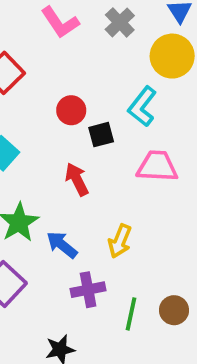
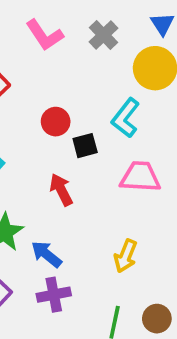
yellow arrow: (120, 241) -> (126, 256), moved
purple cross: (88, 290) -> (54, 295), moved

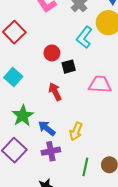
cyan L-shape: (126, 118) -> (84, 37), moved
yellow arrow: (126, 256) -> (76, 131), moved

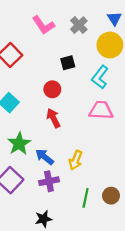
cyan L-shape: (84, 37) -> (100, 77), moved
red circle: (52, 53) -> (52, 89), moved
black square: (69, 67) -> (68, 63), moved

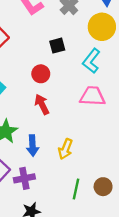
blue arrow: (45, 157) -> (33, 146), turned -132
purple cross: (49, 181) -> (24, 178), moved

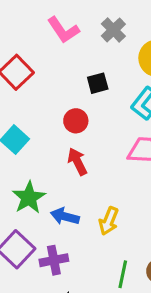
blue arrow: (33, 146) -> (65, 216), turned 108

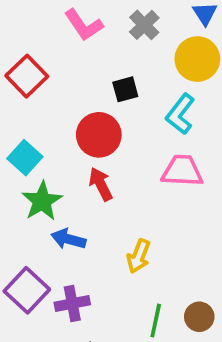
red circle: (76, 121) -> (99, 135), size x1.5
green star: (29, 198) -> (42, 201), moved
blue arrow: (65, 216) -> (68, 239), moved

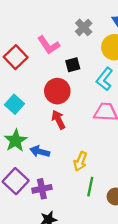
pink L-shape: (84, 25) -> (49, 45), moved
green star: (42, 201) -> (16, 141), moved
green line: (156, 321) -> (90, 187), moved

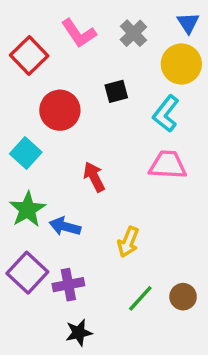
pink L-shape: (49, 45) -> (79, 33), moved
red square: (16, 57) -> (29, 55), moved
red circle: (57, 91) -> (60, 110), moved
green line: (90, 187) -> (140, 298), moved, turned 30

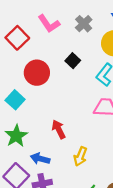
black square: (116, 91) -> (73, 61), turned -32
red arrow: (94, 177) -> (59, 129), moved
blue arrow: (65, 227) -> (40, 159), moved

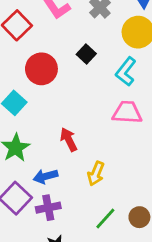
blue arrow: (40, 159) -> (46, 176), turned -30

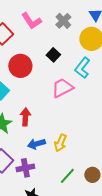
pink trapezoid: (127, 112) -> (62, 88), moved, turned -30
red arrow: (69, 140) -> (25, 117), moved, turned 30
blue arrow: (46, 176) -> (36, 144), moved

